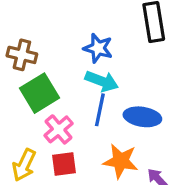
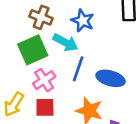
brown cross: (22, 55) -> (41, 17), moved
cyan arrow: (102, 81) -> (65, 43), moved

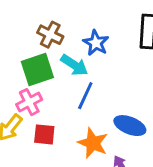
blue ellipse: (111, 78) -> (130, 126), moved
pink cross: (44, 80) -> (29, 102), moved

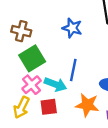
brown cross: (50, 35) -> (21, 31), moved
cyan arrow: (74, 65) -> (55, 84), moved

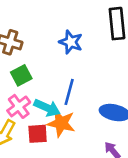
green square: (32, 58) -> (21, 75), size x0.7
orange star: (87, 105) -> (61, 123), moved

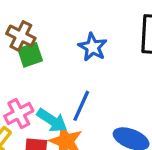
green square: (21, 75) -> (30, 55), moved

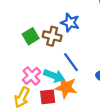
brown cross: (21, 36) -> (52, 36), moved
blue line: (81, 106) -> (71, 62), turned -48

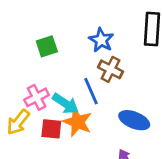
brown cross: (52, 36) -> (110, 69), moved

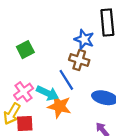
blue star: (101, 40) -> (84, 39), moved
red square: (51, 129) -> (25, 124), moved

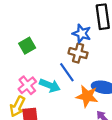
orange star: (59, 106) -> (87, 96), moved

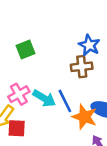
brown cross: (78, 53) -> (82, 67), turned -30
blue line: (67, 72) -> (65, 101), moved

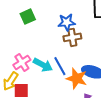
blue star: (89, 45) -> (67, 22), moved, turned -30
green square: (26, 49) -> (28, 17), moved

